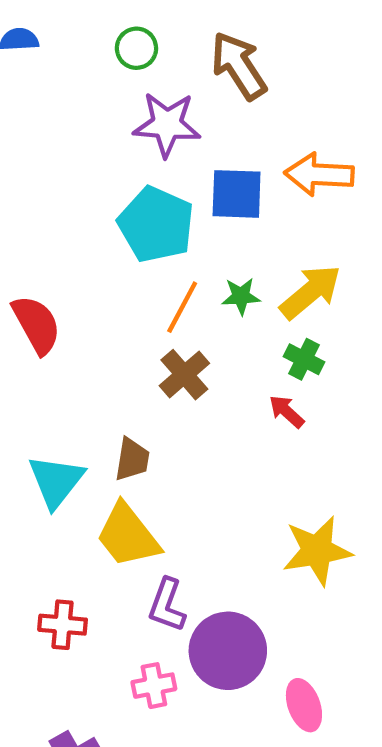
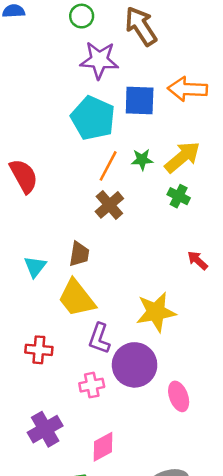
red arrow: (287, 412) -> (198, 260), moved
cyan triangle: (56, 481) -> (35, 267), size x0.7
yellow star: (317, 551) -> (156, 312), moved

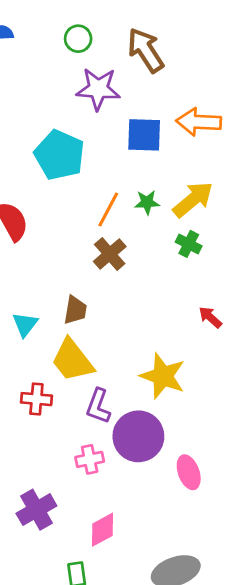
cyan pentagon: (93, 118) -> (59, 155), moved
yellow star: (156, 312) -> (163, 376), turned 30
red cross: (39, 350) -> (36, 399), moved

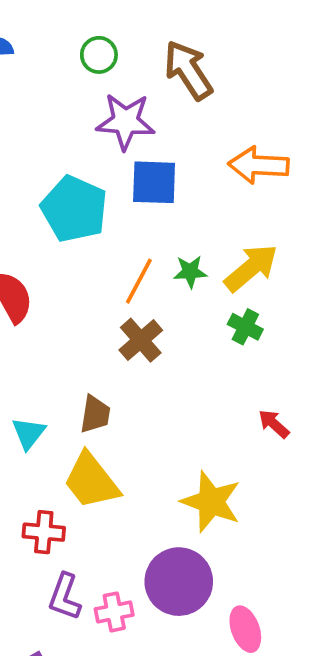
blue square: (144, 135) -> (154, 182), moved
purple L-shape: (98, 406) -> (65, 597), moved

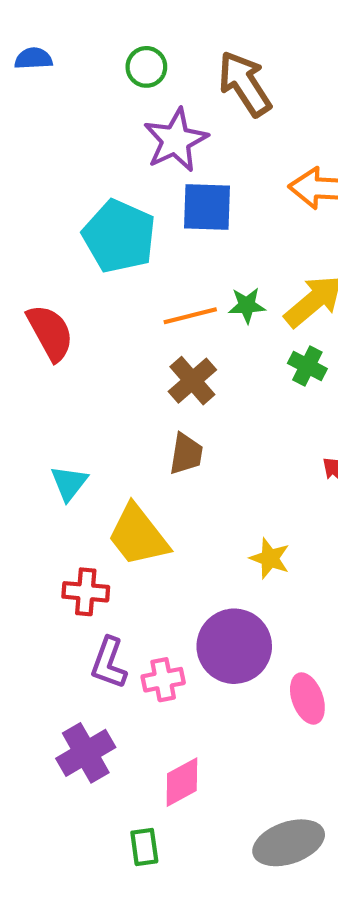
purple star: (126, 121) -> (176, 140), turned -30
orange line: (139, 281) -> (190, 316), turned 48
brown trapezoid: (95, 414) -> (186, 454), moved
yellow star: (211, 502) -> (270, 558), size x0.6

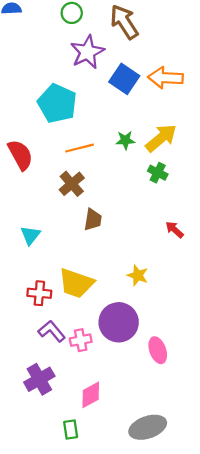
blue square: (207, 207) -> (124, 79), moved, turned 32
orange line: (190, 316) -> (80, 148), moved
brown cross: (192, 381) -> (72, 184), moved
yellow trapezoid: (138, 535) -> (76, 283), moved, turned -33
purple L-shape: (109, 663) -> (52, 331), turned 120

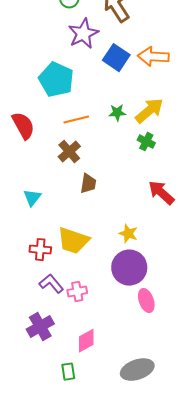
red arrow: (174, 230) -> (161, 193), size x1.6
purple circle: (119, 322) -> (129, 268), moved

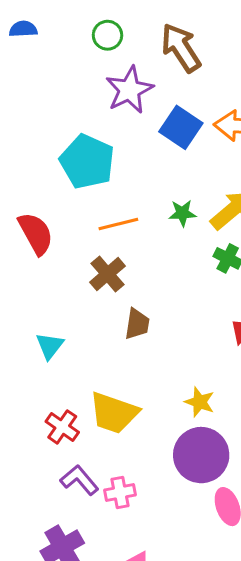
red cross: (40, 250) -> (62, 427), turned 30

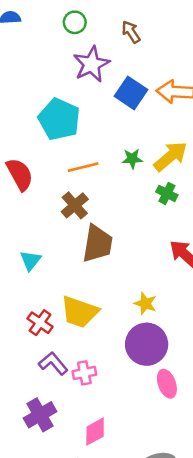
brown arrow: (181, 48) -> (131, 32), size x0.6
brown trapezoid: (137, 324) -> (97, 244), size x1.6

